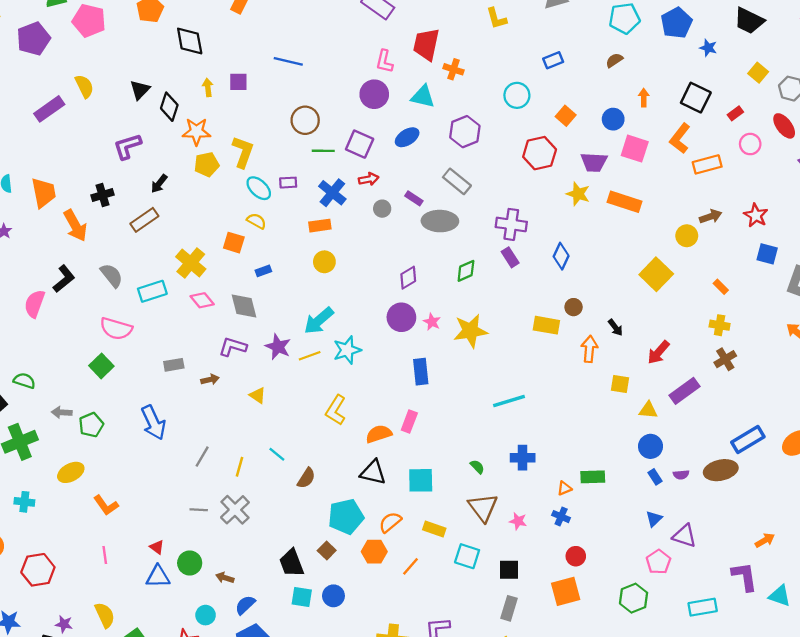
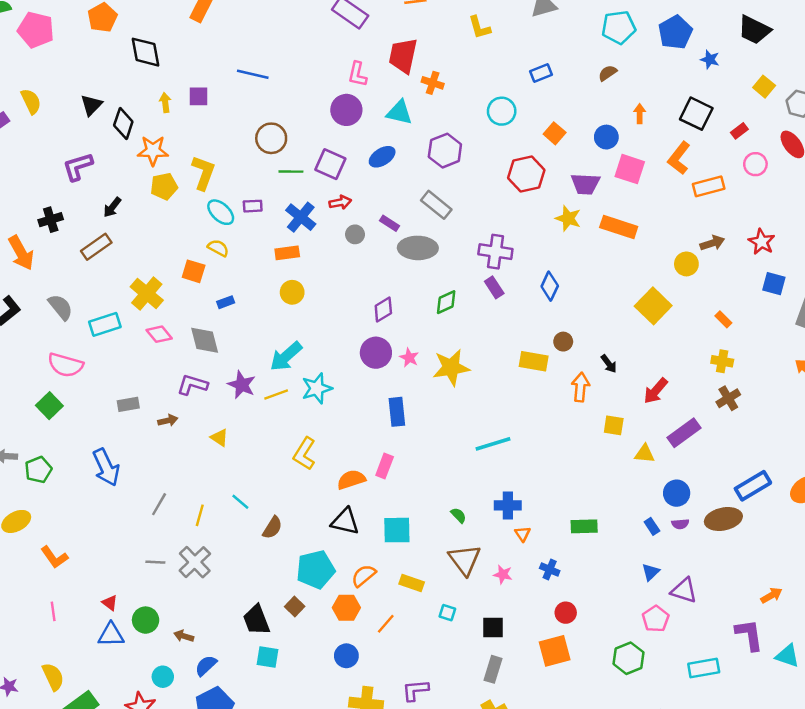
blue circle: (651, 446) -> (677, 493), moved
orange triangle: (564, 488) -> (523, 534), moved, turned -42
cyan square: (467, 556) -> (447, 613), size x0.6
blue circle: (333, 596) -> (346, 656), moved

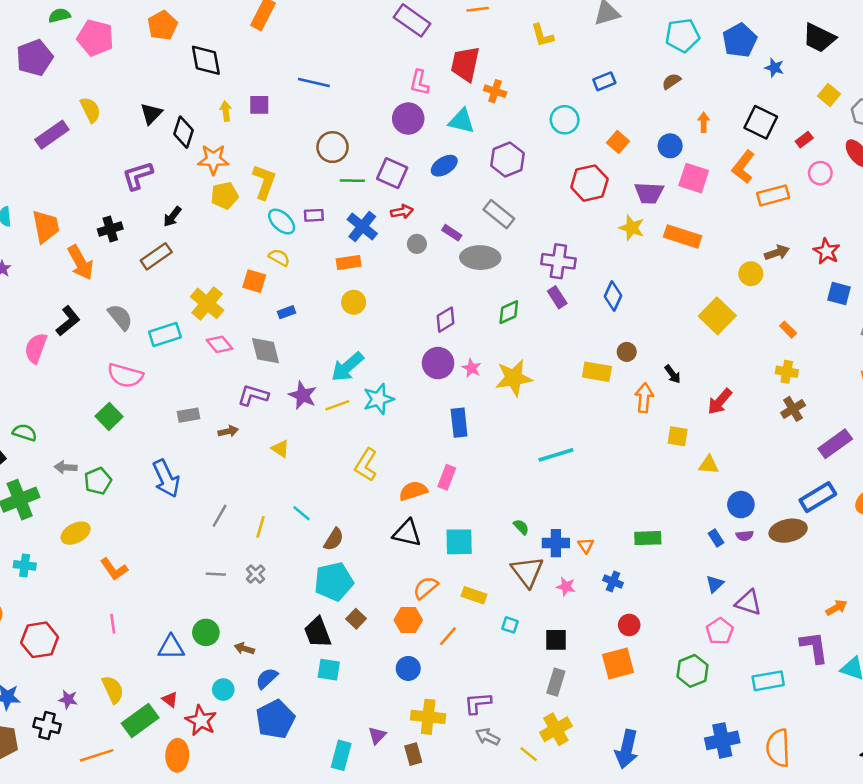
purple rectangle: (684, 433) -> (835, 444), moved
blue cross: (508, 505) -> (556, 543), moved
gray cross: (195, 562) -> (256, 574), size x0.6
cyan pentagon: (316, 570) -> (334, 582), moved
red triangle: (110, 603) -> (170, 699), moved

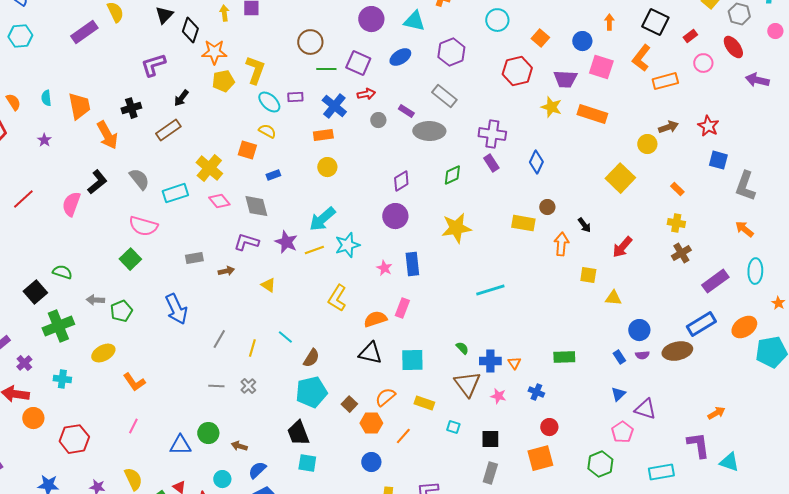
pink star: (472, 368) -> (384, 268), moved
brown square: (356, 619) -> (349, 404), moved
pink line: (113, 624) -> (133, 426), turned 35

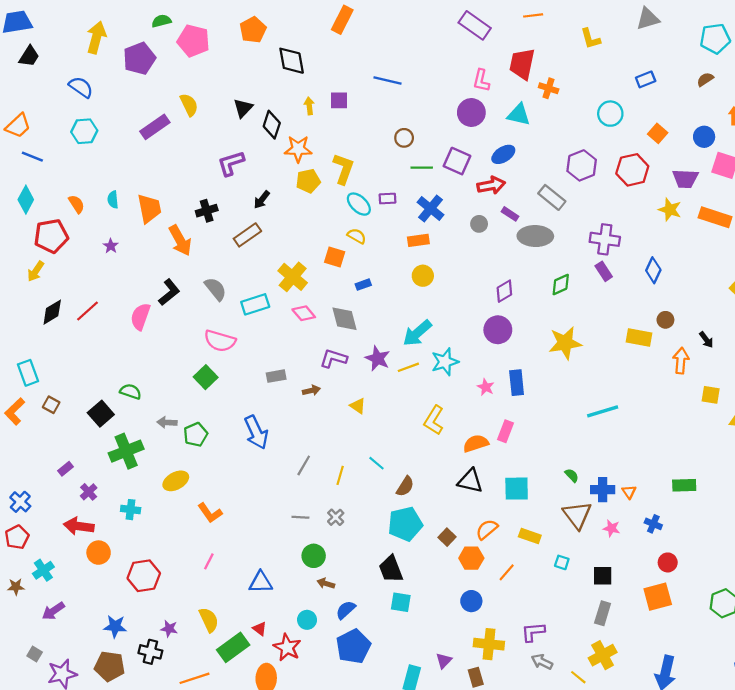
brown circle: (310, 42) -> (404, 138), size x0.7
purple hexagon: (451, 52) -> (582, 165), moved
red arrow: (366, 94) -> (491, 185), moved, size x1.4
green circle: (208, 433) -> (314, 556), moved

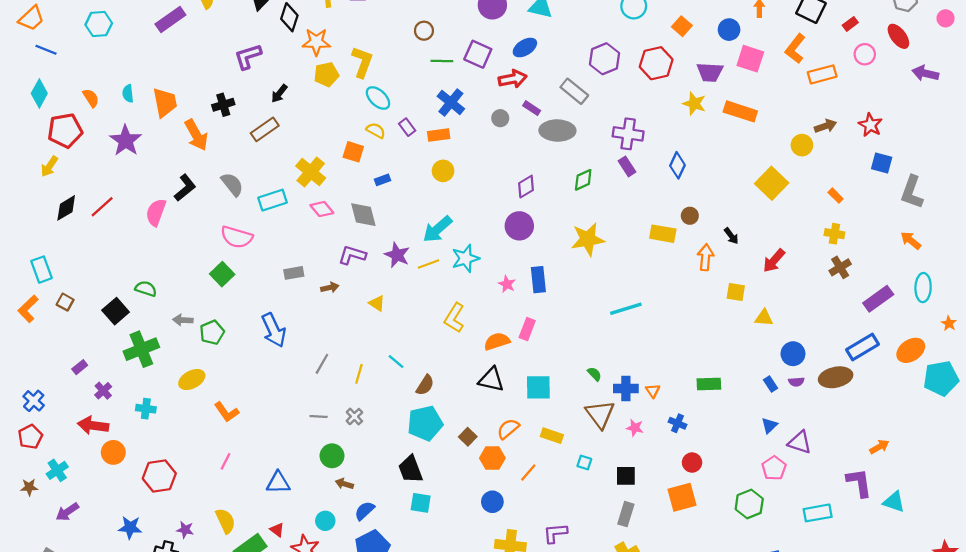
purple rectangle: (388, 199) -> (407, 127), moved, turned 56
purple star: (111, 246) -> (126, 141), size x2.0

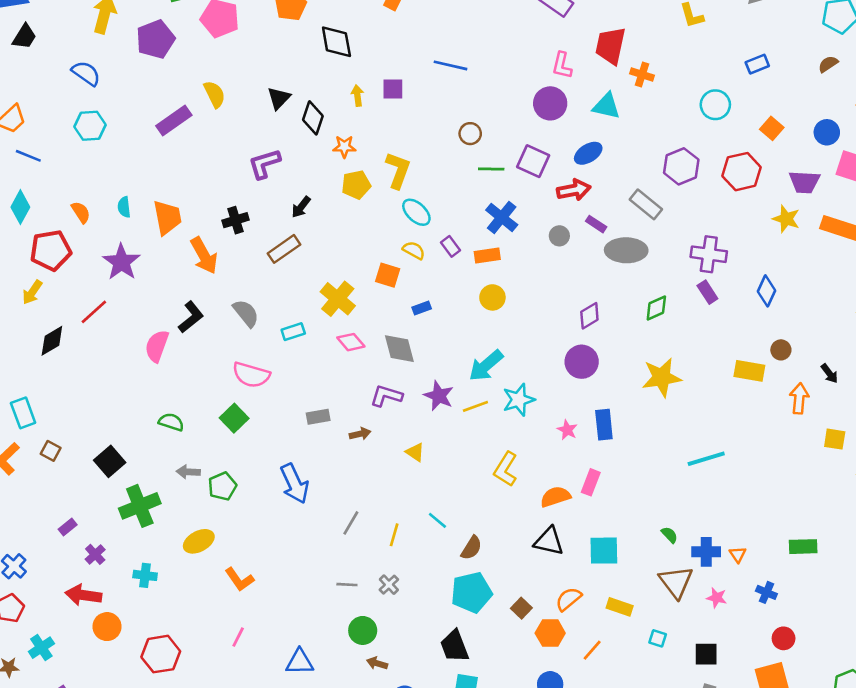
orange star: (316, 42) -> (344, 147), size x0.7
cyan rectangle: (273, 200) -> (293, 332), size x0.7
red line: (102, 207) -> (94, 312), moved
green semicircle: (146, 289) -> (171, 422), moved

